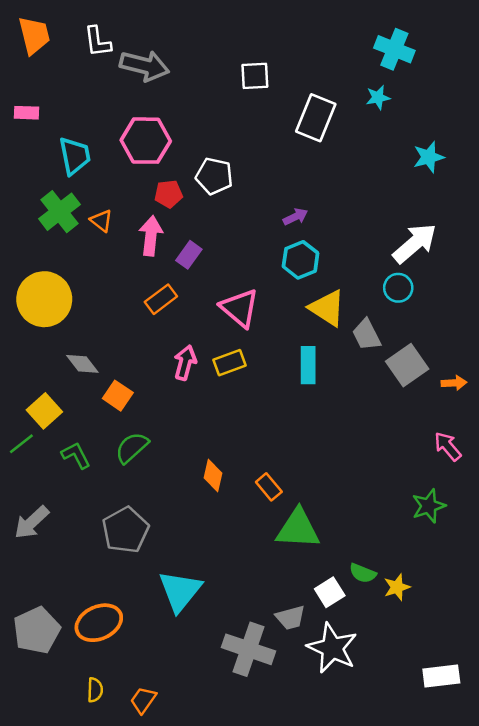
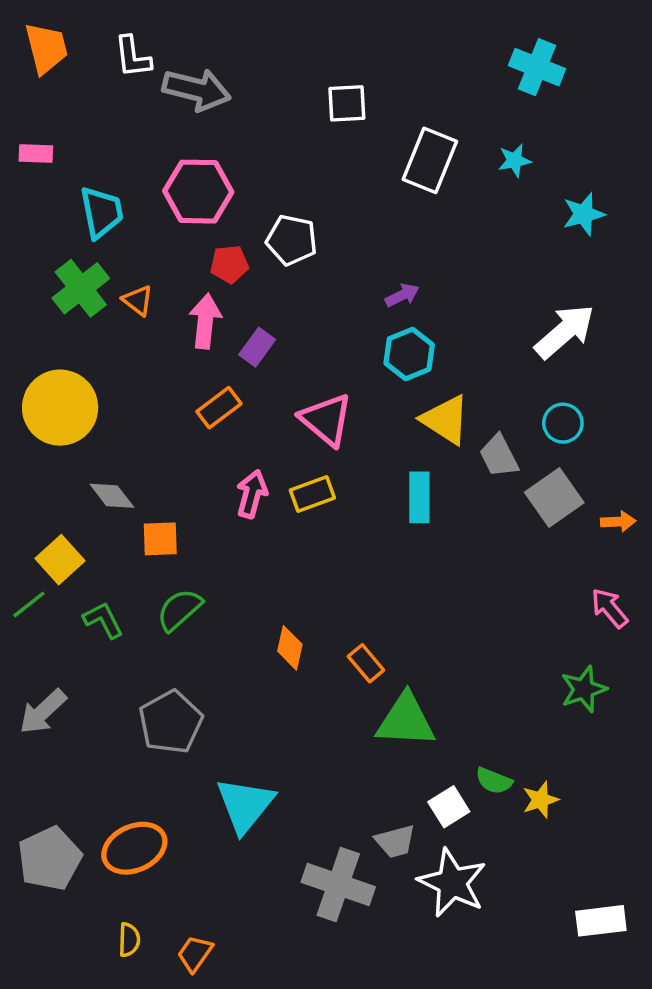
cyan star: (378, 97) -> (515, 160), moved
cyan circle: (398, 288) -> (563, 423), moved
orange square: (118, 396) -> (160, 539), turned -36

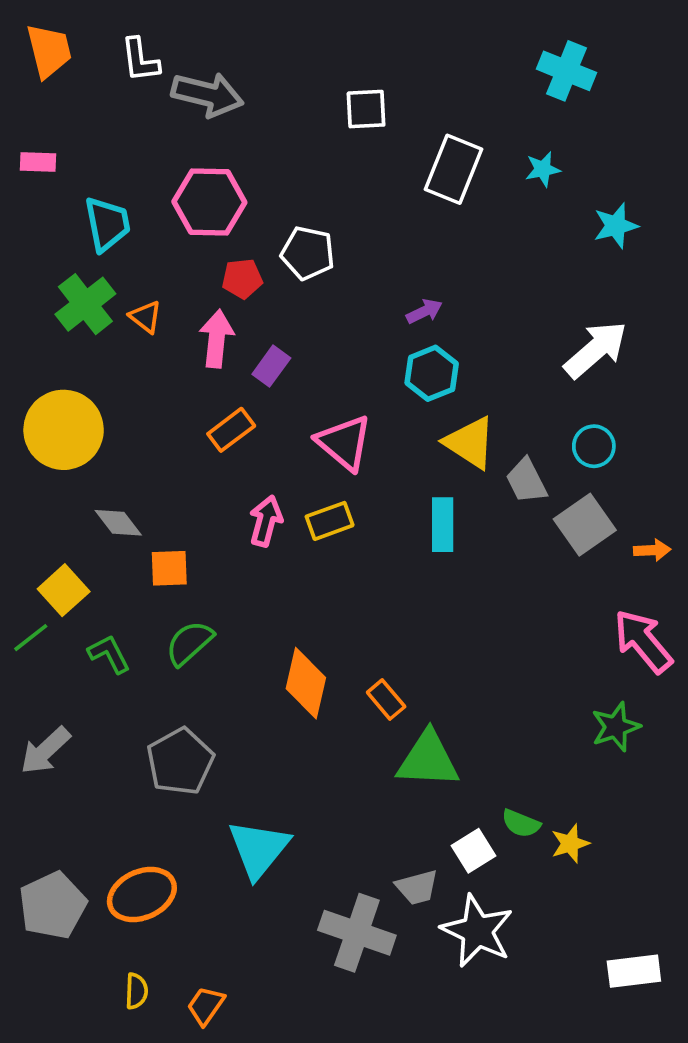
pink arrow: (610, 608) -> (643, 641), size x1.5
orange diamond: (290, 648) -> (306, 683), size x1.5

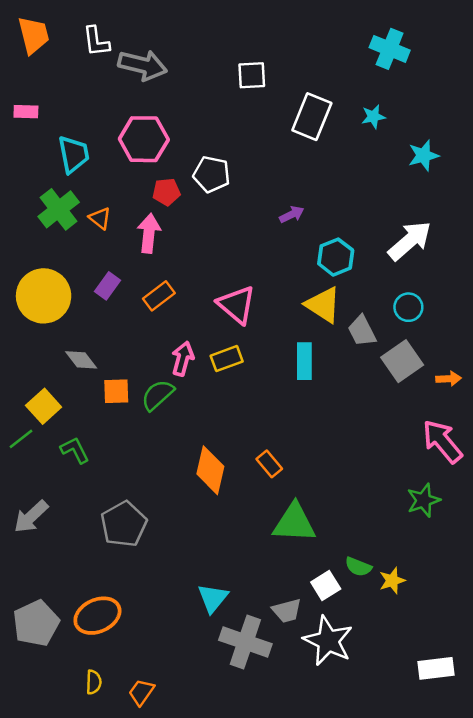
purple rectangle: (271, 366) -> (107, 286), moved
cyan hexagon: (432, 373) -> (336, 257), moved
green semicircle: (189, 643) -> (158, 395), moved
orange rectangle: (386, 700) -> (269, 464), moved
cyan triangle: (259, 849) -> (213, 598), moved, size x0.7

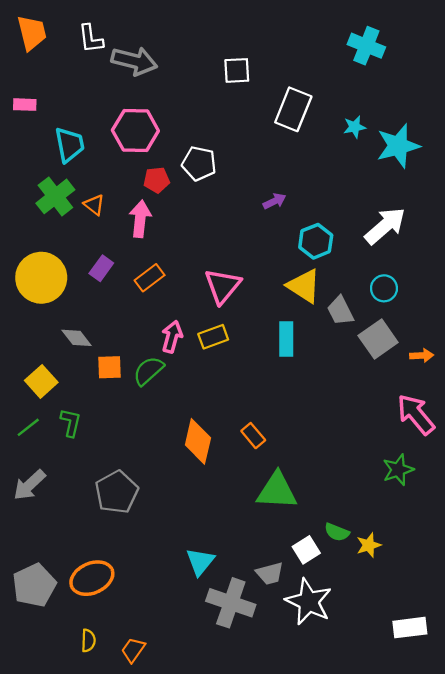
cyan star: (373, 117) -> (355, 127), moved
cyan star: (423, 155) -> (398, 146), size x1.5
pink triangle: (237, 305) -> (223, 286), turned 30
green line: (21, 439) -> (28, 427), moved
green L-shape: (75, 450) -> (71, 423), turned 40

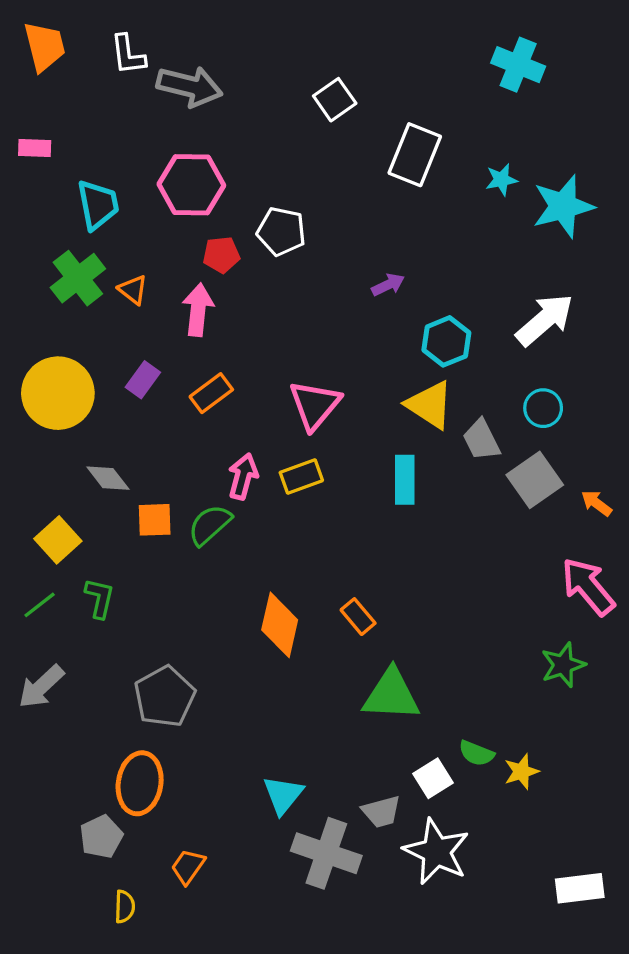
white square: (237, 70) -> (335, 100), turned -32
orange arrow: (422, 355) -> (596, 503), turned -140
orange ellipse: (92, 578) -> (140, 783), moved, turned -57
gray pentagon: (34, 585) -> (101, 837), moved, size x0.7
orange trapezoid: (133, 650) -> (188, 867), moved

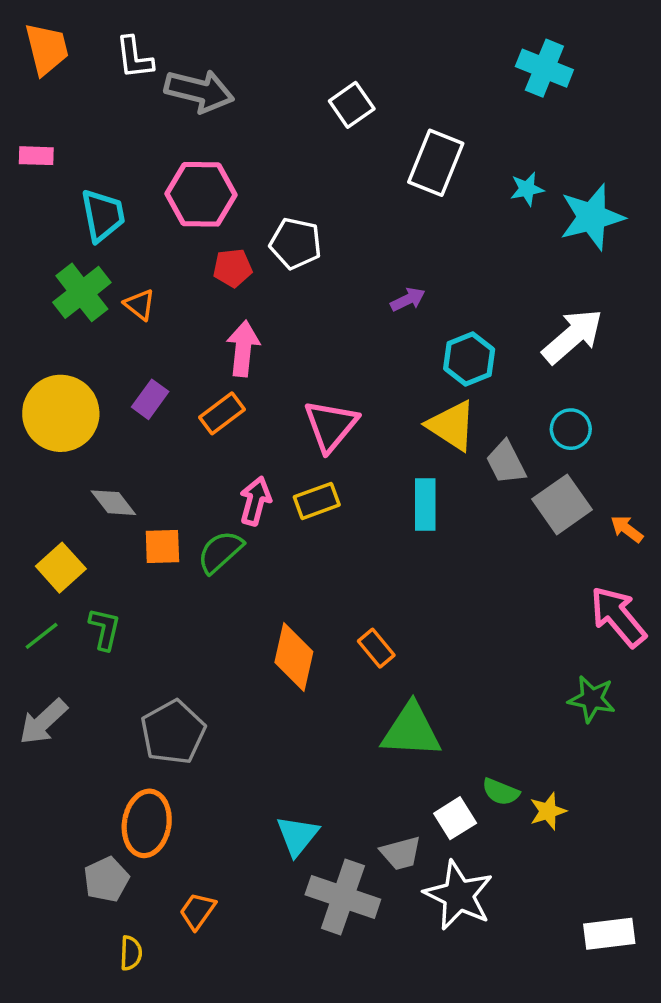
pink arrow: (198, 310) -> (243, 348), moved
green star: (563, 665) -> (592, 699), turned 30

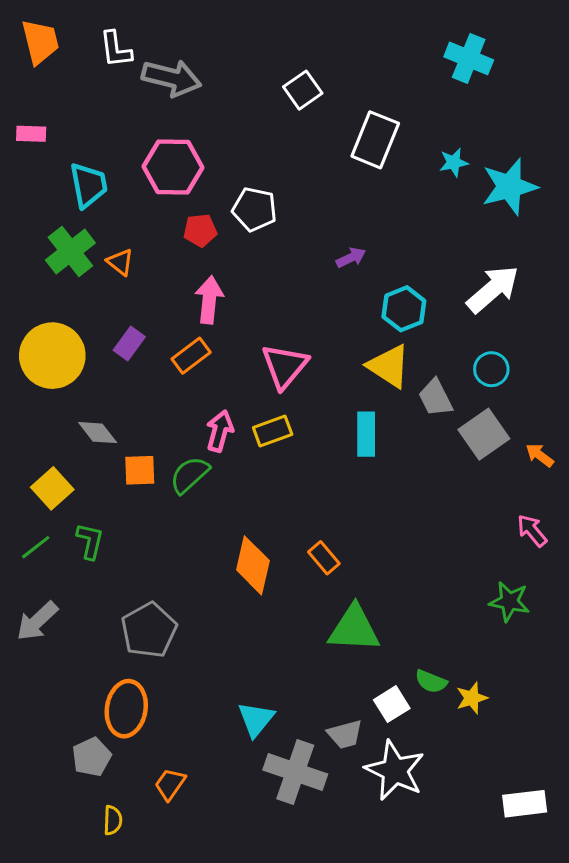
pink arrow: (618, 617) -> (532, 531), size x0.6

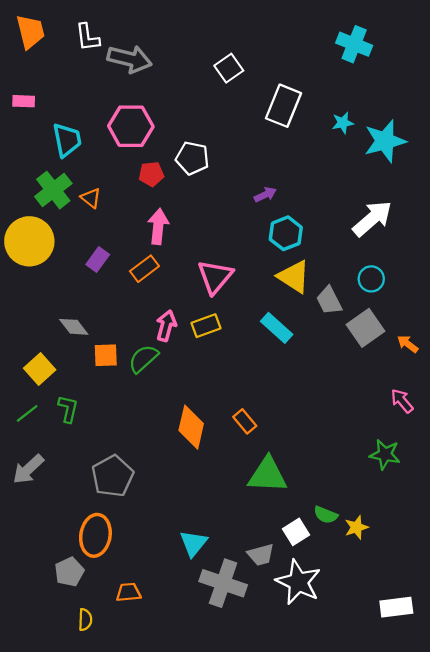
cyan hexagon: (404, 309) -> (286, 233), moved
yellow circle: (52, 356) -> (29, 241), moved
cyan rectangle: (366, 434) -> (277, 328), turned -48
orange trapezoid: (170, 784) -> (129, 592), turned 50

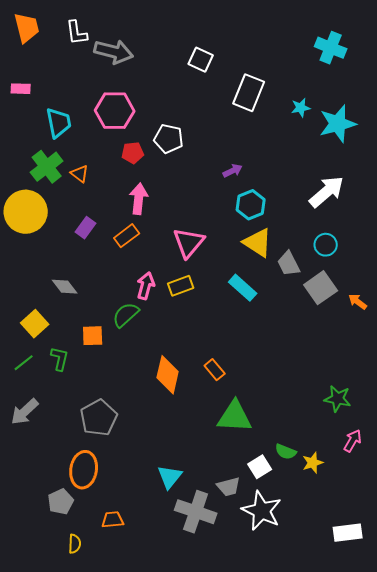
cyan cross: (354, 44) -> (331, 48), moved
white square: (229, 68) -> (201, 60), turned -30
orange square: (106, 355) -> (93, 336), moved
pink arrow: (402, 401) -> (353, 441), moved, turned 70

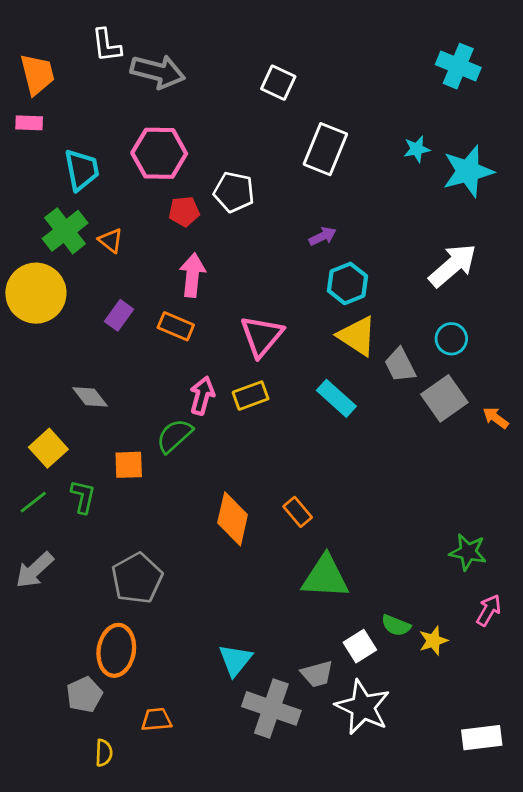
orange trapezoid: (27, 28) -> (37, 74), moved
white rectangle: (249, 93) -> (325, 149), moved
orange rectangle: (127, 236) -> (176, 326), turned 60

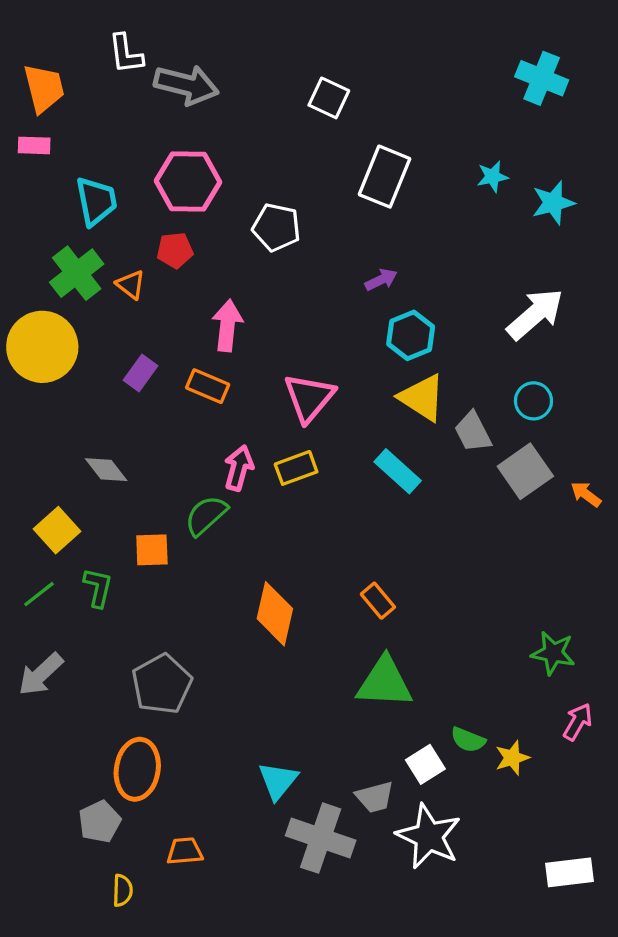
cyan star: (468, 171) -> (553, 203), size x0.7
red pentagon: (184, 211) -> (175, 250), moved
orange rectangle: (298, 512) -> (378, 601), moved

